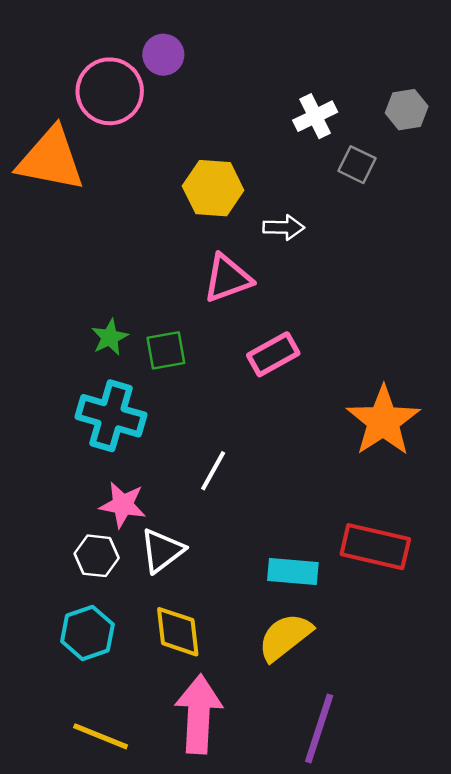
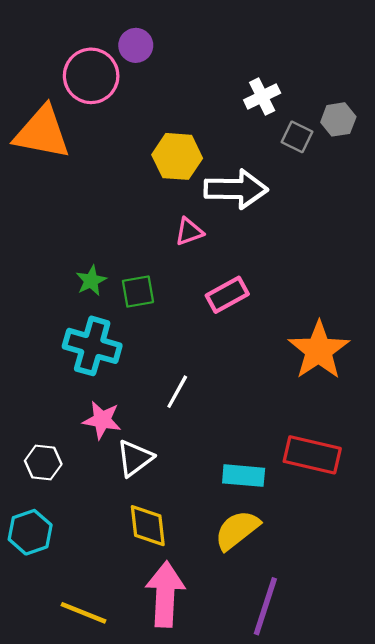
gray hexagon: (407, 110) -> (338, 119), moved
white arrow: (284, 227) -> (236, 189), size x1.8
pink triangle: (227, 278) -> (189, 232), size x0.7
white hexagon: (97, 556) -> (43, 462), moved
cyan hexagon: (87, 633) -> (30, 532), moved

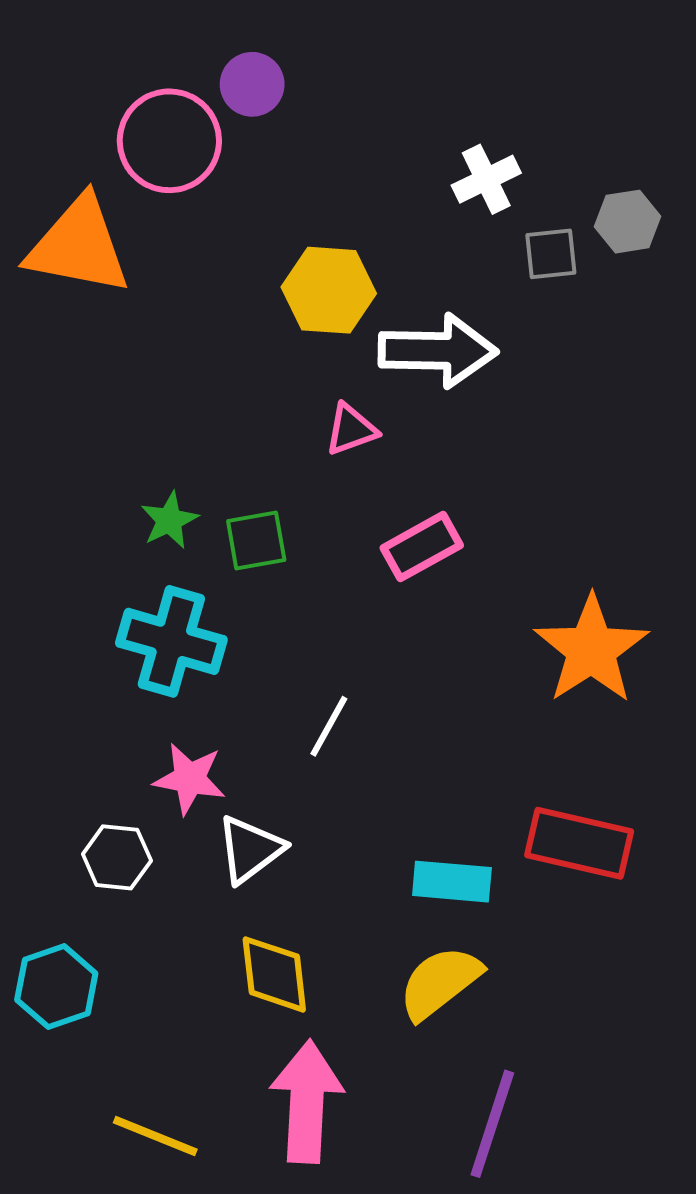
gray square: (297, 137) -> (551, 254), turned -32
white hexagon: (43, 462) -> (117, 857), moved

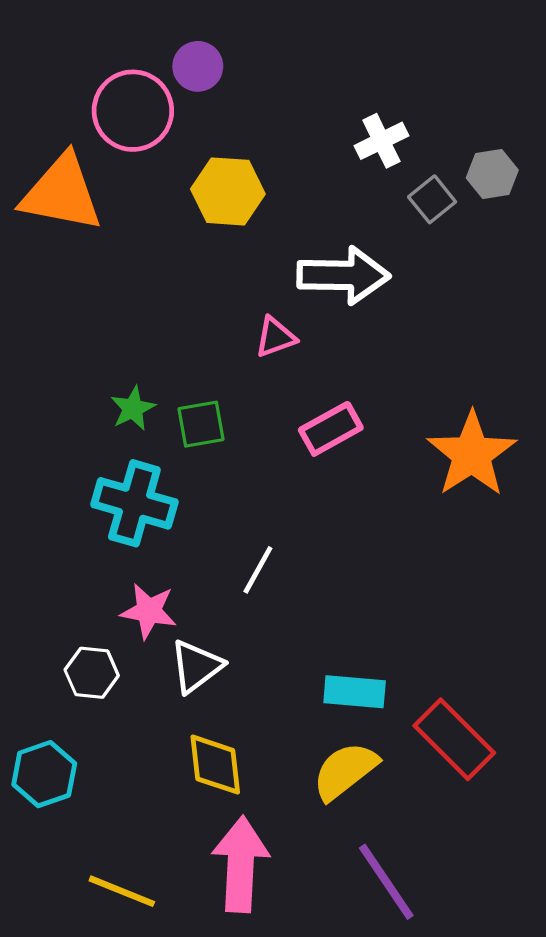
gray square: (551, 254) -> (432, 199), turned -33
yellow hexagon: (329, 290) -> (228, 191), moved
orange star: (591, 649) -> (472, 454), moved
red rectangle: (579, 843) -> (454, 739), moved, turned 32
purple line: (492, 1124) -> (386, 882), turned -52

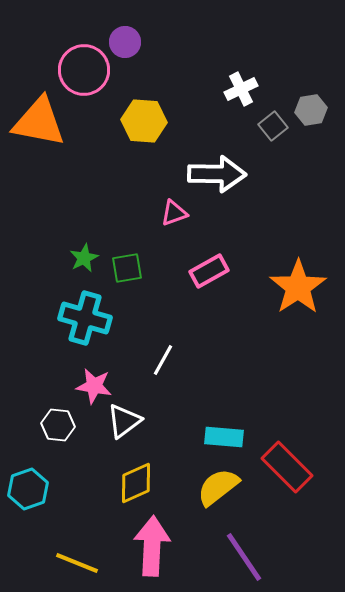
yellow diamond: (215, 765) -> (136, 483), turned 72

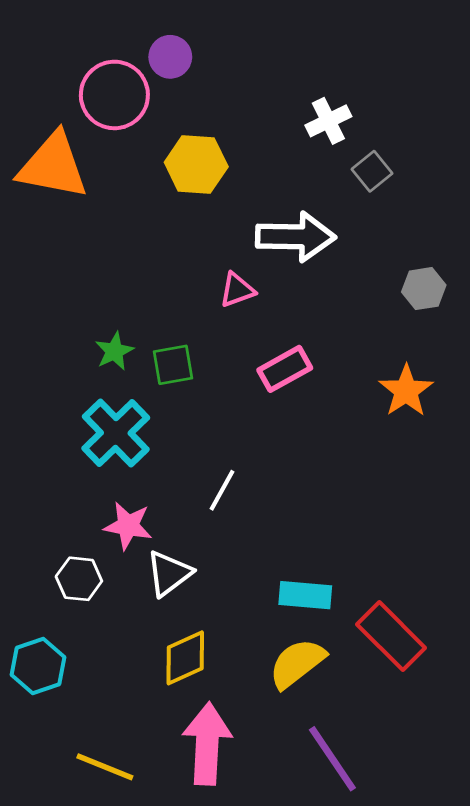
gray hexagon: (311, 110) -> (424, 289), moved
orange star: (298, 287) -> (406, 391), size x0.7
cyan cross: (85, 318) -> (116, 433), turned 30

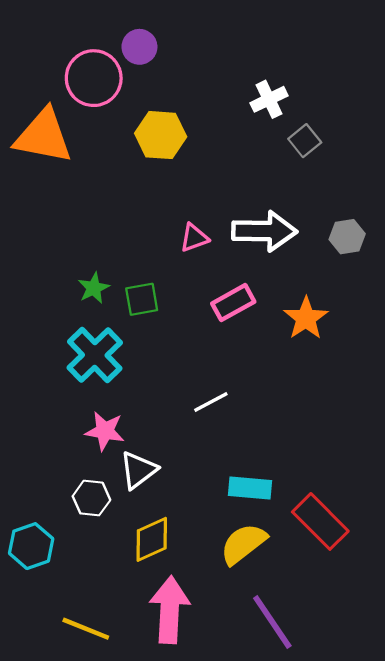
white arrow: (296, 237) -> (265, 231), moved
orange star: (406, 391) -> (306, 318), moved
white line: (222, 490) -> (211, 402), moved, turned 33
white hexagon: (79, 579) -> (91, 498), moved

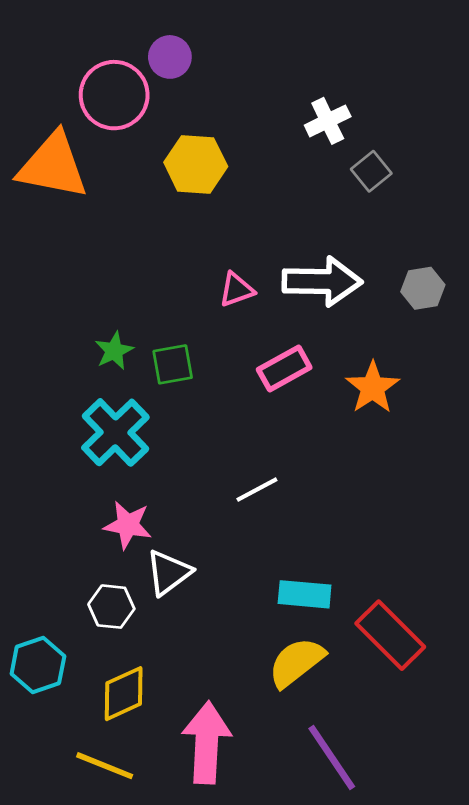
yellow diamond: (152, 539) -> (124, 694), moved

